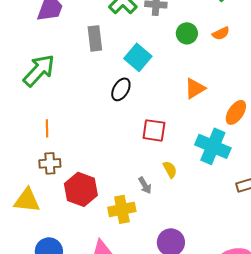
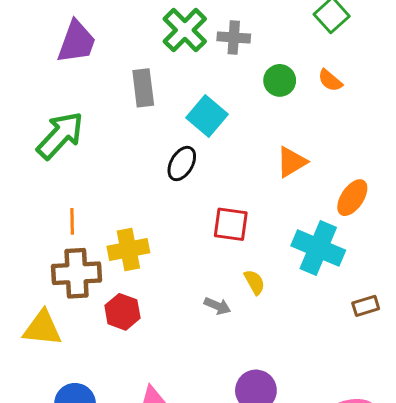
orange semicircle: (221, 33) -> (330, 80), turned 66
brown cross: (50, 163) -> (76, 273), size x1.5
gray arrow: (145, 185) -> (217, 306), turned -36
red hexagon: (81, 189) -> (122, 312), size x0.7
yellow cross: (122, 209) -> (128, 250), moved

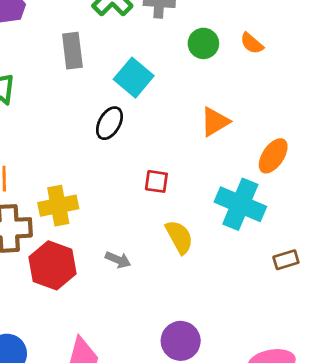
red square: (231, 224) -> (156, 181), size x0.7
yellow semicircle: (254, 282) -> (179, 237), size x1.4
gray arrow: (217, 306) -> (118, 260), moved
red hexagon: (122, 312) -> (53, 265), size x1.4

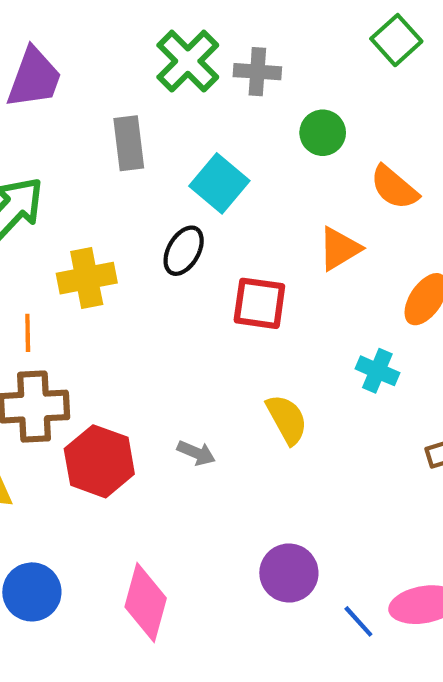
orange semicircle: (252, 43) -> (394, 187), moved, size x1.4
red square: (156, 181) -> (259, 303), moved, size x1.5
cyan cross: (240, 204) -> (377, 371), size x0.6
yellow cross: (58, 206) -> (87, 278), moved

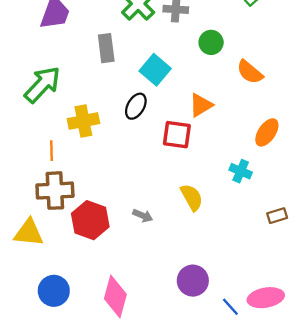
orange triangle: (339, 249) -> (201, 105), moved

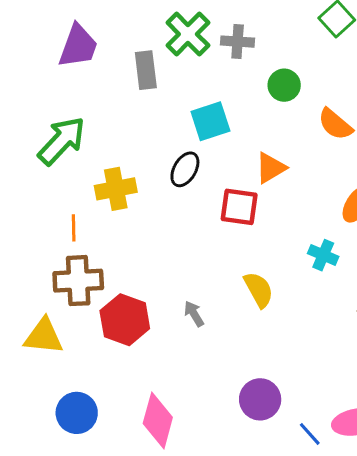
gray rectangle: (106, 48) -> (146, 70), moved
cyan square: (155, 70) -> (210, 121), turned 32
gray arrow: (143, 216) -> (194, 314), turned -144

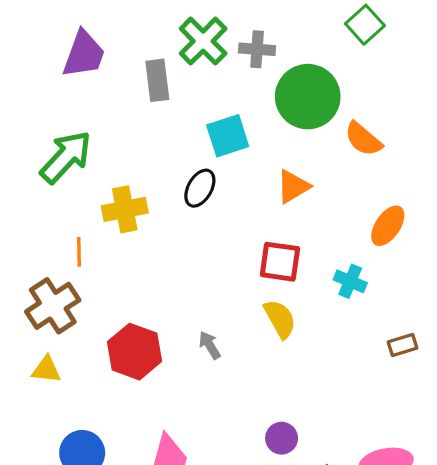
green circle: (284, 85) -> (308, 97), size x1.8
red square: (239, 207) -> (280, 262), moved
brown cross: (78, 281) -> (53, 306), moved, turned -30
yellow triangle: (44, 336) -> (46, 370), size x0.7
purple circle: (260, 399) -> (282, 438), size x0.7

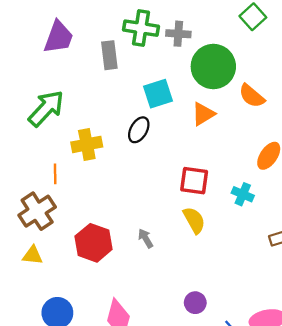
green cross: (203, 41) -> (141, 28), turned -36
orange triangle: (293, 186) -> (203, 114), moved

